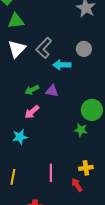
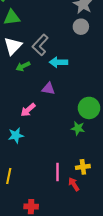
gray circle: (84, 49) -> (81, 27), moved
green arrow: (32, 90) -> (23, 66), moved
pink line: (51, 173) -> (58, 172), moved

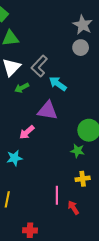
cyan arrow: (59, 62) -> (58, 84), turned 36
purple triangle: (48, 89) -> (48, 111), size x1.5
yellow cross: (83, 167) -> (83, 179), moved

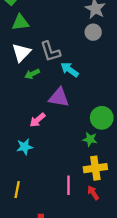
gray L-shape: (39, 66) -> (50, 51), turned -60
yellow cross: (83, 179) -> (95, 168), size x1.5
red arrow: (73, 208) -> (93, 193), moved

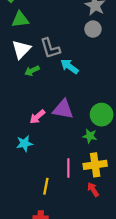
purple triangle: (59, 97) -> (63, 109), moved
pink line: (69, 185) -> (68, 168), moved
yellow line: (17, 190) -> (46, 186), moved

